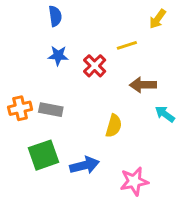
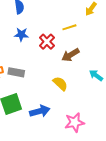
brown arrow: (143, 85) -> (70, 55), moved, turned -30
yellow semicircle: (114, 126) -> (60, 84), turned -63

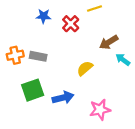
brown arrow: (70, 55) -> (109, 42), moved
yellow semicircle: (60, 84) -> (85, 68), turned -84

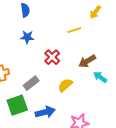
red cross: (71, 24) -> (52, 57), moved
gray rectangle: (38, 56) -> (31, 83), moved, turned -49

